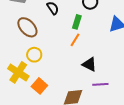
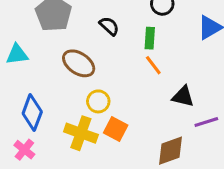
orange line: (75, 40) -> (153, 65), turned -56
orange square: (39, 86) -> (116, 129), moved

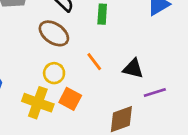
brown ellipse: (79, 63) -> (54, 33), moved
orange line: (153, 65) -> (94, 62), moved

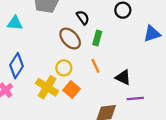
green rectangle: (102, 14) -> (97, 38), moved

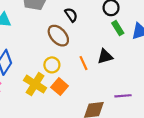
green rectangle: (97, 38) -> (118, 28), moved, turned -48
black triangle: (123, 77) -> (105, 56), moved, turned -42

